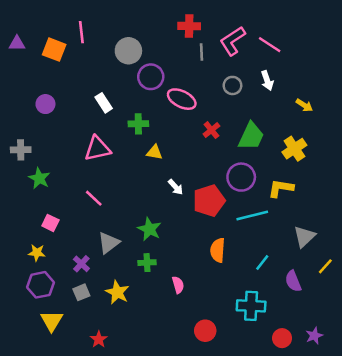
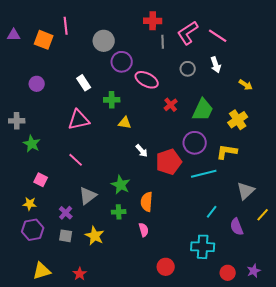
orange semicircle: (218, 250) -> (147, 202), moved
gray square: (81, 292) -> (66, 236), turned 32
yellow triangle: (52, 321) -> (42, 271), moved, turned 42

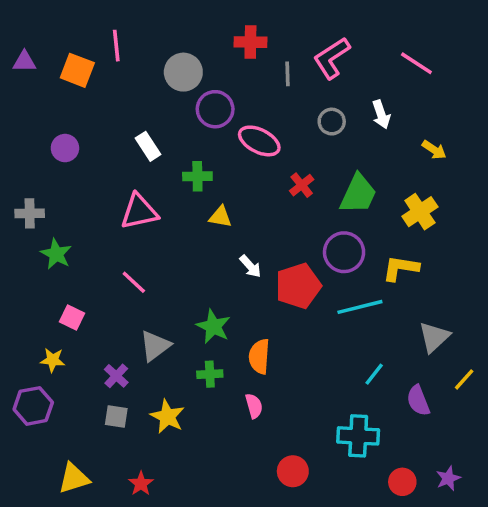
red cross: (153, 21) -> (250, 42), moved
pink line: (218, 36) -> (416, 63), moved
purple hexagon: (33, 230) -> (33, 406), moved

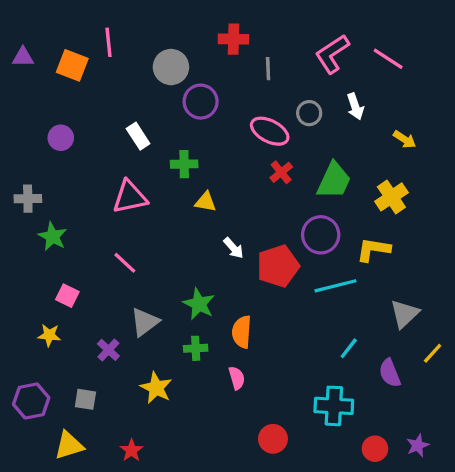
pink L-shape: (332, 58) -> (332, 54), moved
pink ellipse: (259, 141) -> (270, 131), moved
purple hexagon: (33, 406) -> (31, 401), moved
gray square: (116, 416) -> (85, 399), moved

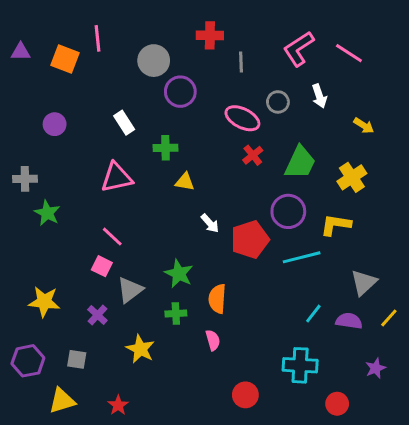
pink square: (67, 296) -> (102, 266), moved
yellow star: (49, 335) -> (44, 302), size x1.5
purple semicircle: (390, 373) -> (349, 321), moved, turned 120
purple star: (418, 445) -> (376, 368), moved

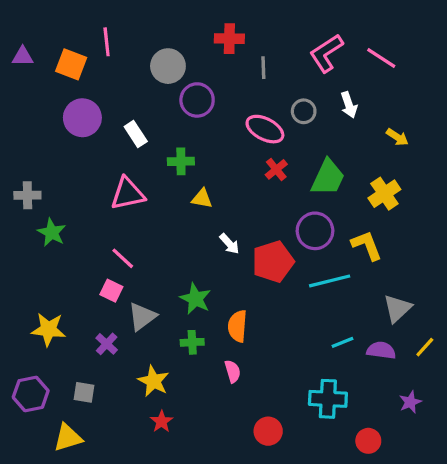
purple circle: (55, 124) -> (82, 118), moved, size x1.5
yellow L-shape: (336, 225) -> (367, 245), turned 60
cyan line: (313, 314) -> (342, 342), turned 30
red star: (118, 405) -> (162, 421), moved

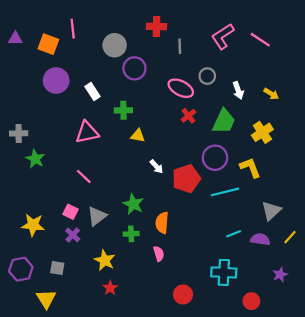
white arrow: (349, 105) -> (238, 90), moved
pink square: (111, 291) -> (70, 212), moved
yellow triangle: (68, 438) -> (46, 299), turned -45

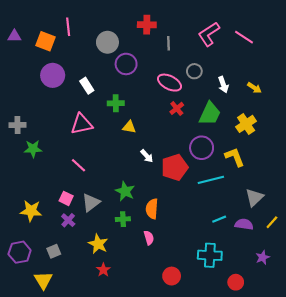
green star: (35, 159) -> (33, 149), turned -30
gray square: (57, 268) -> (54, 251), turned -32

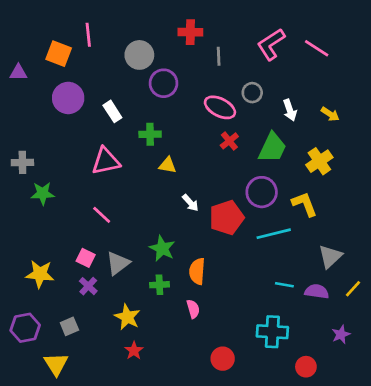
purple triangle: (14, 36) -> (18, 72), moved
cyan line: (219, 219) -> (284, 285), turned 32

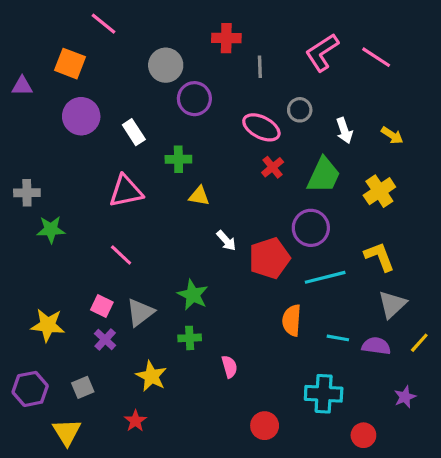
pink line: (88, 35) -> (103, 24), moved, turned -45
yellow L-shape: (305, 204) -> (379, 257), moved
orange semicircle: (197, 271) -> (292, 320), moved
red star: (134, 351) -> (135, 421), moved

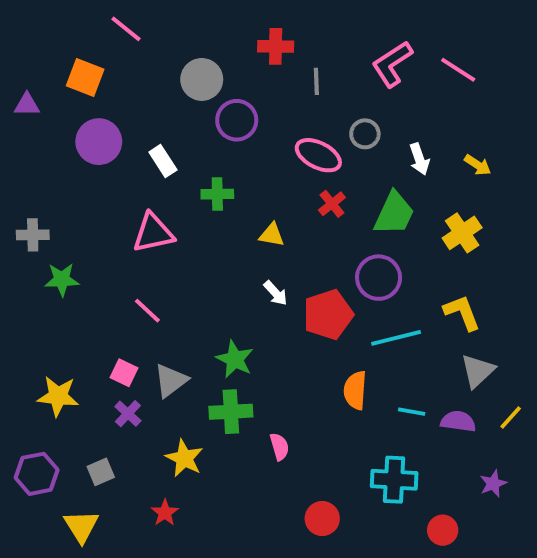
yellow triangle: (199, 196) -> (272, 235), moved
green cross: (190, 338) -> (231, 412), size x1.5

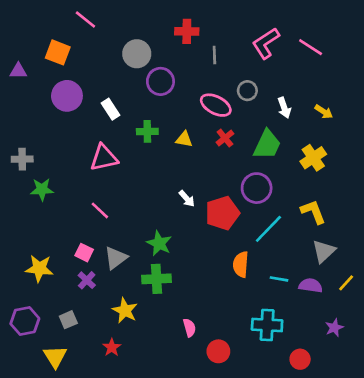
yellow triangle: (272, 235) -> (184, 139), moved
cyan line: (396, 338) -> (268, 229), turned -32
pink semicircle: (279, 447) -> (189, 328), moved

